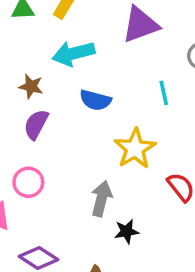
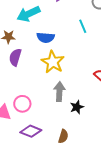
yellow star: (135, 149) -> (53, 62), moved
pink circle: (28, 182) -> (22, 104), moved

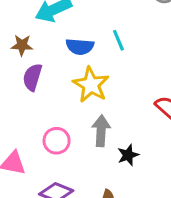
cyan line: (83, 26) -> (118, 40), moved
pink circle: (22, 104) -> (57, 141), moved

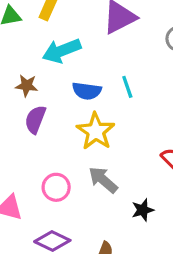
gray arrow: (101, 131) -> (103, 180), turned -56
black star: (128, 155) -> (143, 210), moved

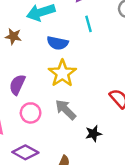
cyan line: (127, 87) -> (88, 24), moved
purple semicircle: (35, 119) -> (17, 85), moved

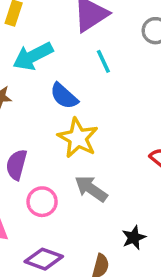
blue semicircle: (58, 43) -> (64, 96), turned 40
black star: (93, 134) -> (134, 238), moved

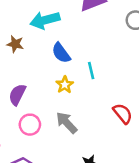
cyan line: (103, 61) -> (91, 71), moved
yellow star: (78, 138) -> (65, 85), size x0.6

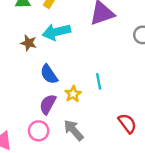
brown star: (15, 44) -> (29, 43), moved
blue semicircle: (61, 53) -> (49, 74), moved
purple semicircle: (17, 95) -> (48, 104), moved

